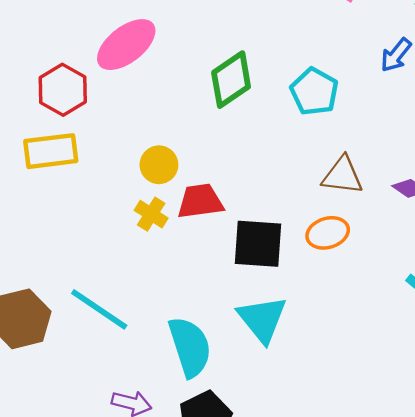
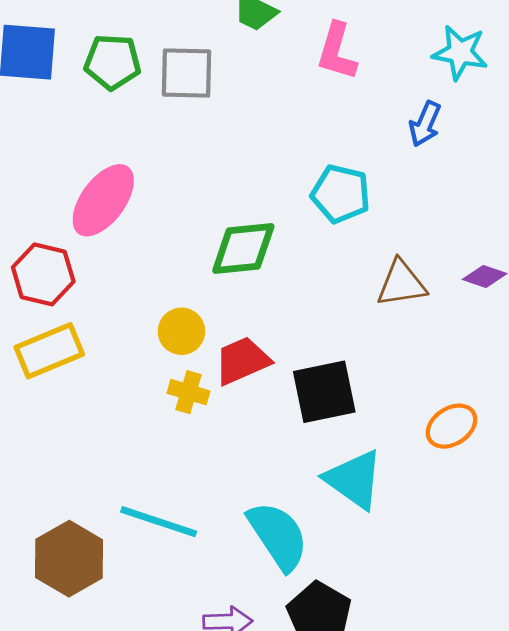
green diamond: (231, 80) -> (243, 248), moved, turned 44
orange ellipse: (328, 233) -> (452, 426), moved

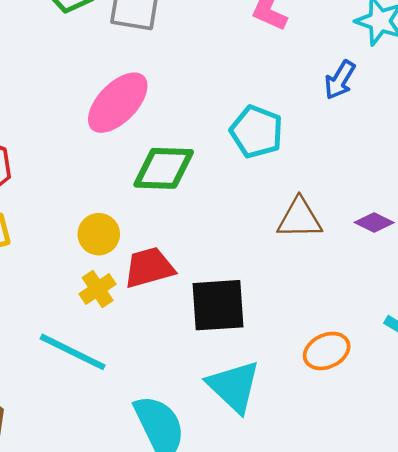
pink ellipse: (103, 200) -> (118, 103), moved
yellow cross: (188, 392) -> (98, 289), turned 32
cyan line: (159, 522) -> (73, 352), moved

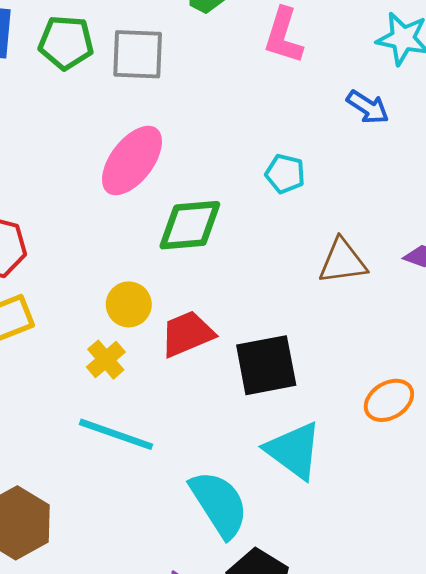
blue arrow: (340, 80) -> (368, 107), turned -81
cyan pentagon: (257, 132) -> (285, 174), size x0.7
yellow cross: (98, 289) -> (106, 360), moved

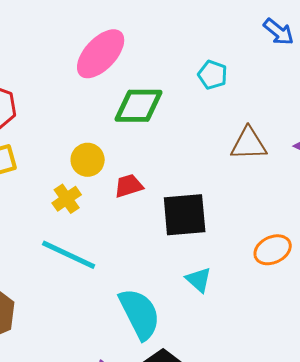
red trapezoid: (187, 334) -> (129, 186), size x0.7
cyan triangle: (294, 450) -> (199, 280), size x0.6

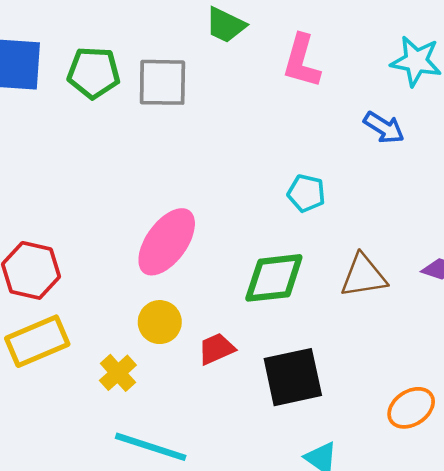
pink ellipse: (101, 54) -> (167, 242), moved
green diamond: (139, 106) -> (274, 278), moved
yellow cross: (67, 199) -> (118, 373), moved

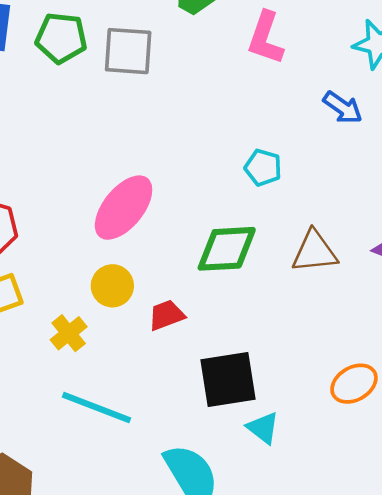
black square: (293, 377) -> (228, 380), moved

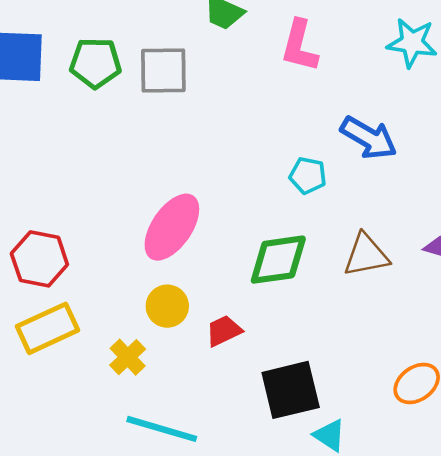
blue arrow: (343, 108) -> (369, 138), moved, size x1.4

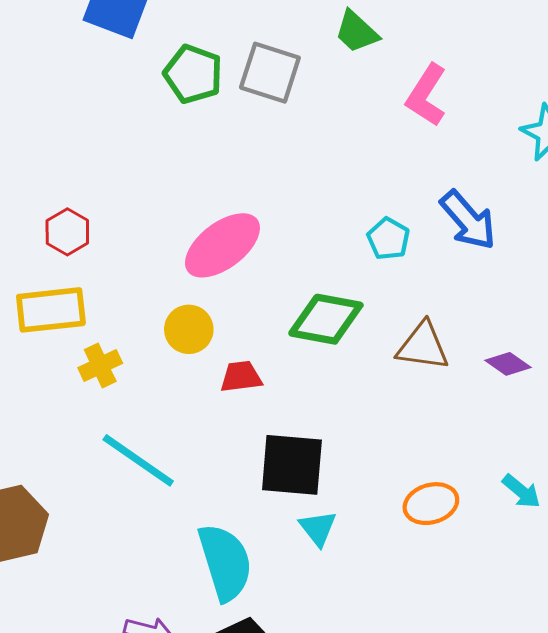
green pentagon: (95, 63) -> (193, 74), moved
red hexagon: (39, 259) -> (67, 232), size x0.7
yellow cross: (128, 357) -> (100, 366), moved

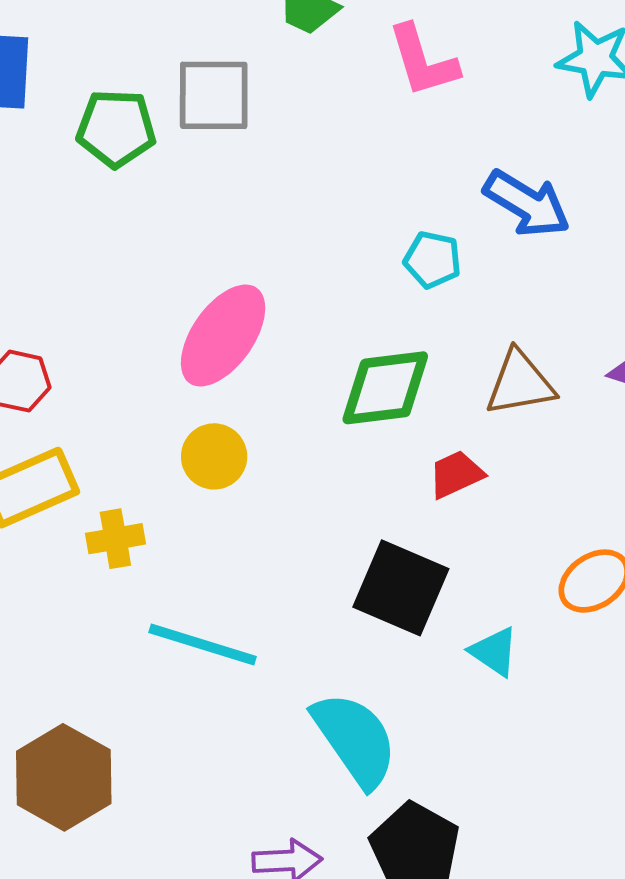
pink L-shape: (426, 95) -> (423, 61), turned -32
yellow cross: (100, 366) -> (115, 539), turned 33
red trapezoid: (241, 377) -> (456, 474), moved
black square: (292, 465) -> (401, 588), turned 36
cyan triangle: (318, 528) -> (494, 652), moved

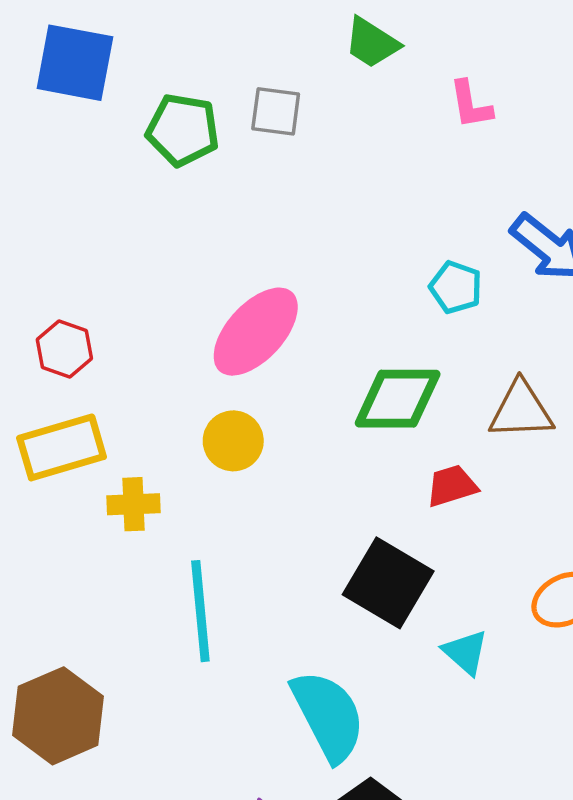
pink L-shape: (423, 61) -> (471, 105), size x0.7
gray square: (214, 95) -> (276, 111), size x0.7
cyan line: (203, 644) -> (200, 611), turned 60

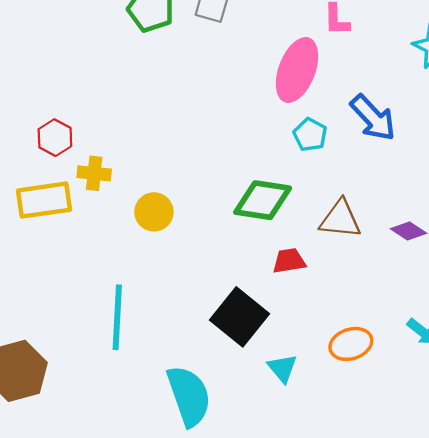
pink ellipse: (256, 332) -> (297, 70), moved, turned -30
yellow cross: (133, 504) -> (94, 173), moved

